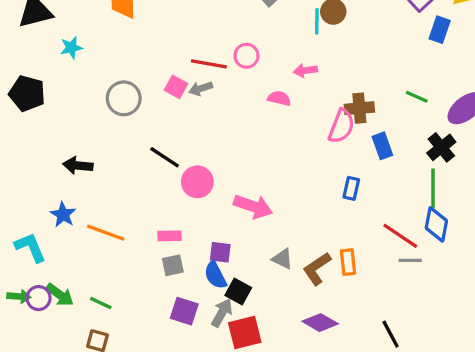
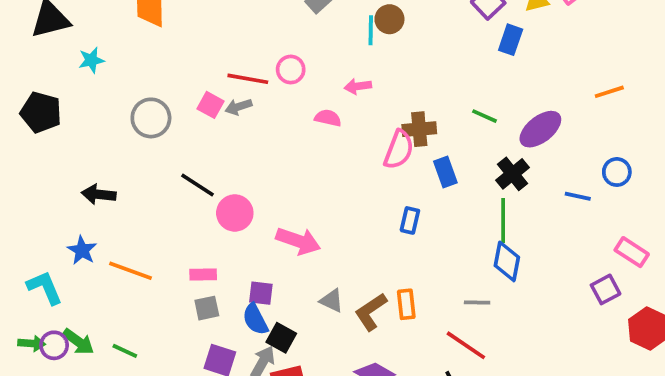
red line: (400, 236) -> (466, 345), moved

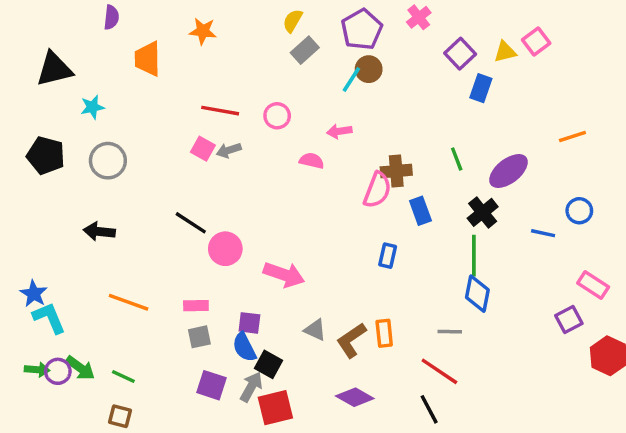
cyan line: (371, 30) -> (351, 79), turned 32
red line: (248, 79) -> (220, 111), moved
green line: (484, 116) -> (457, 159), turned 45
gray circle: (151, 118) -> (108, 161), moved
blue star: (82, 250) -> (34, 294), moved

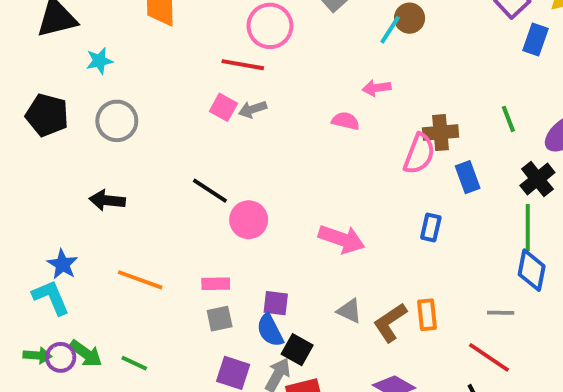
pink circle: (277, 116) -> (270, 26), moved, size x1.5
pink arrow: (284, 275) -> (342, 239), moved
blue star: (34, 294) -> (63, 264), moved

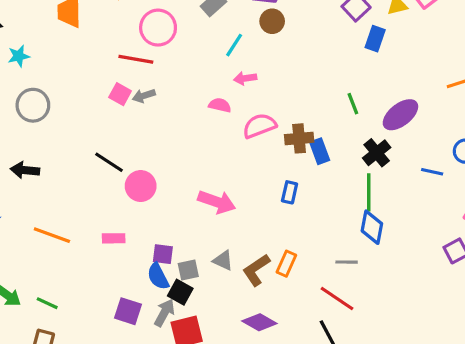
cyan line: (390, 30) -> (234, 45), moved
brown cross: (441, 133) -> (299, 138), moved
pink semicircle: (419, 154) -> (259, 126), moved, turned -132
orange rectangle: (427, 315) -> (286, 264), turned 30
gray square: (220, 319) -> (188, 270), moved

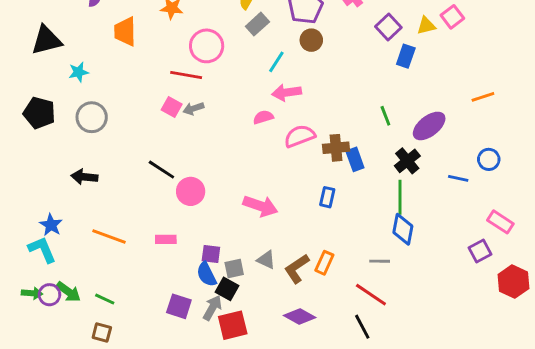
pink arrow: (245, 78) -> (287, 92), size x1.4
pink semicircle: (220, 105) -> (263, 117), turned -30

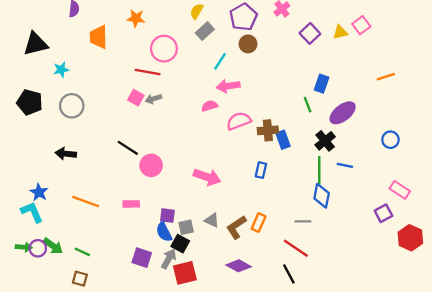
blue rectangle: (406, 56) -> (322, 84), moved
orange line: (483, 97) -> (386, 77), moved
blue line: (458, 178) -> (345, 165), moved

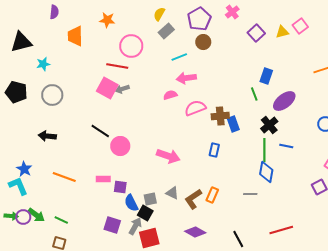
cyan line: (220, 61) -> (179, 57), turned 35
pink square: (136, 98) -> (107, 88), size x1.5
purple square: (167, 216) -> (120, 187), moved
red line: (296, 248) -> (281, 230), moved, turned -50

